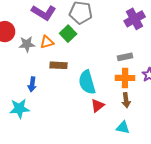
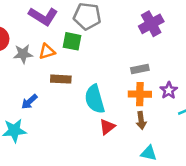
green square: (68, 34) -> (72, 41), turned -35
blue arrow: (32, 84) -> (29, 102), turned 40
cyan triangle: (123, 128) -> (149, 153), moved

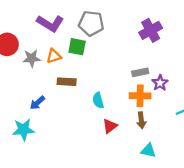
purple star: (169, 90) -> (160, 83), moved
cyan semicircle: (95, 99) -> (98, 100), size x0.6

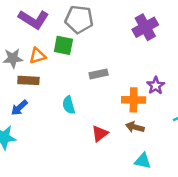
gray rectangle: (140, 72) -> (99, 74), moved
brown rectangle: (67, 82) -> (28, 80), moved
cyan semicircle: (98, 100) -> (69, 105), moved
brown arrow: (141, 120) -> (135, 127), turned 112

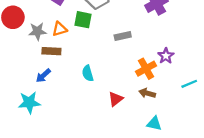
gray rectangle: (99, 74) -> (123, 36), moved
orange cross: (134, 100) -> (146, 69), turned -30

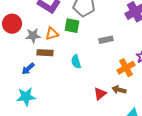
cyan semicircle: (88, 73) -> (76, 62), moved
blue arrow: (43, 76) -> (28, 69), moved
brown arrow: (147, 93) -> (119, 90), moved

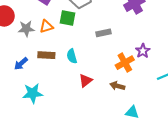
brown rectangle: (45, 53) -> (46, 55), moved
red triangle: (100, 94) -> (86, 81), moved
cyan star: (26, 97) -> (33, 93), moved

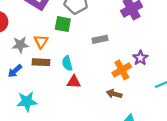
orange triangle: (46, 27) -> (41, 41), moved, turned -40
gray star: (26, 29) -> (20, 45), moved
red triangle: (86, 81) -> (74, 82), moved, turned 40

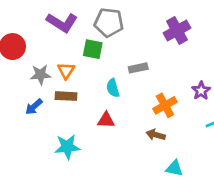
purple star: (140, 58) -> (201, 91), moved
cyan semicircle: (67, 63) -> (113, 88), moved
cyan star: (27, 102) -> (67, 147), moved

